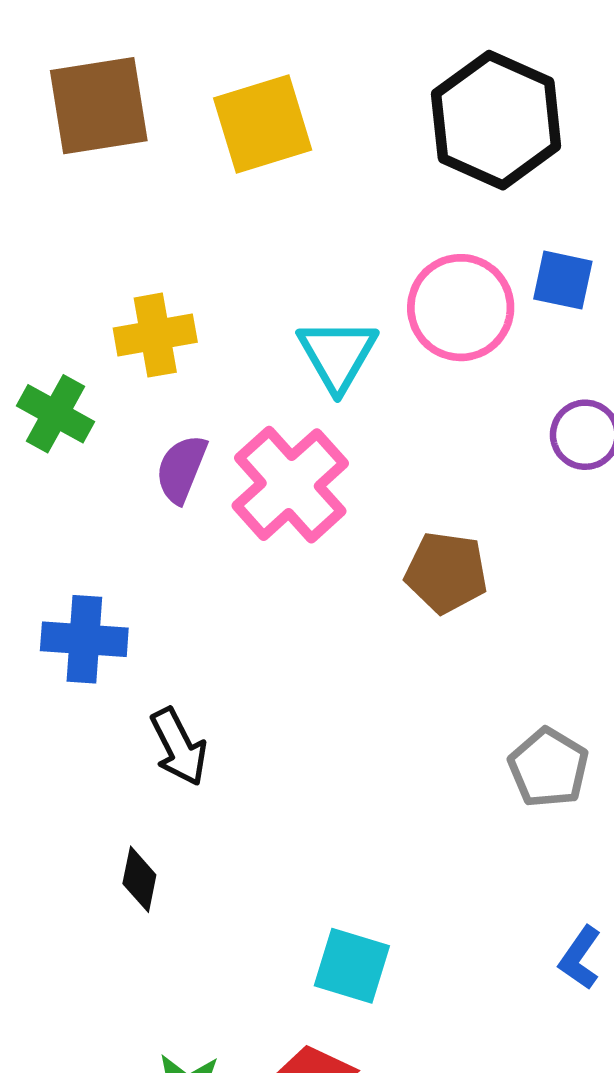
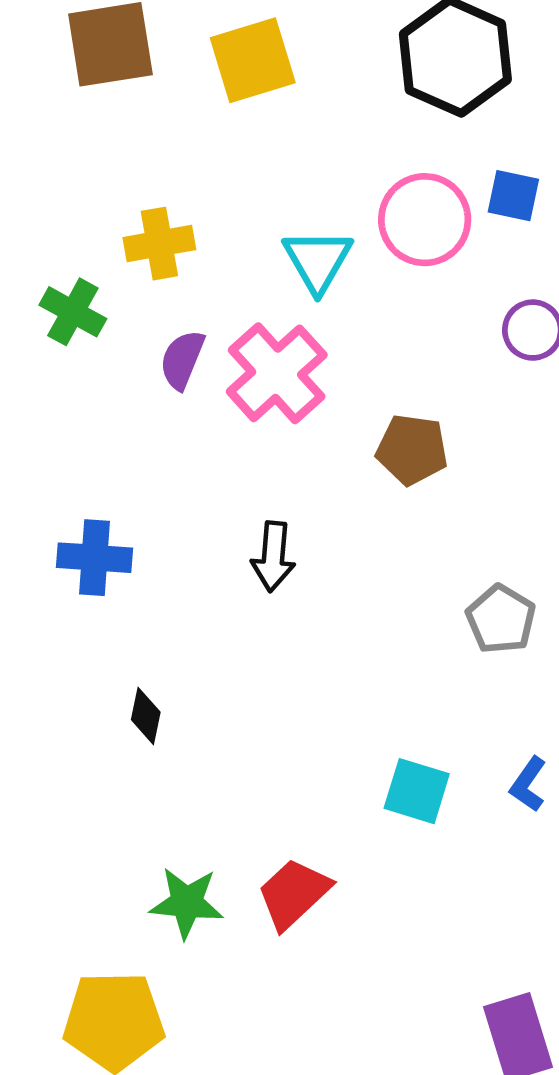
blue cross: (84, 639) -> (94, 558), moved
black arrow: (179, 747) -> (273, 557), moved, turned 32
cyan square: (352, 966) -> (417, 791), moved

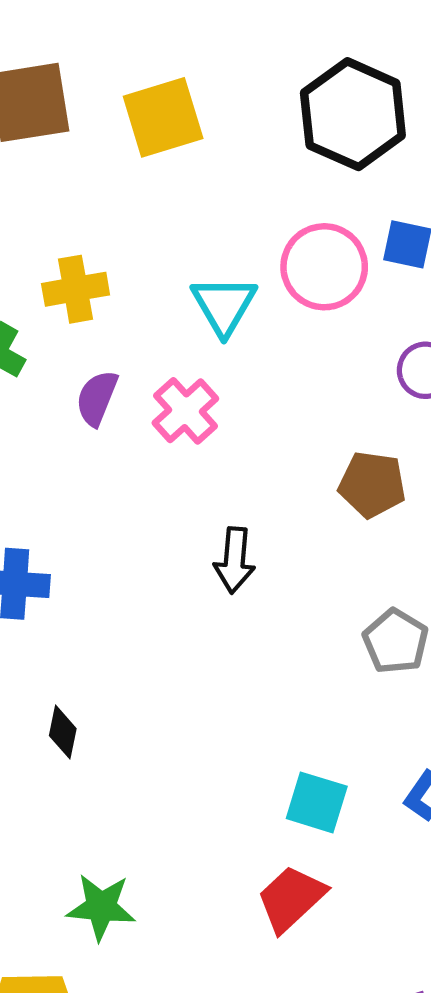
pink cross: (277, 373) -> (185, 411), size x0.7
brown pentagon: (412, 450) -> (372, 484), moved
black arrow: (273, 557) -> (235, 560), moved
red trapezoid: (294, 894) -> (291, 898), moved

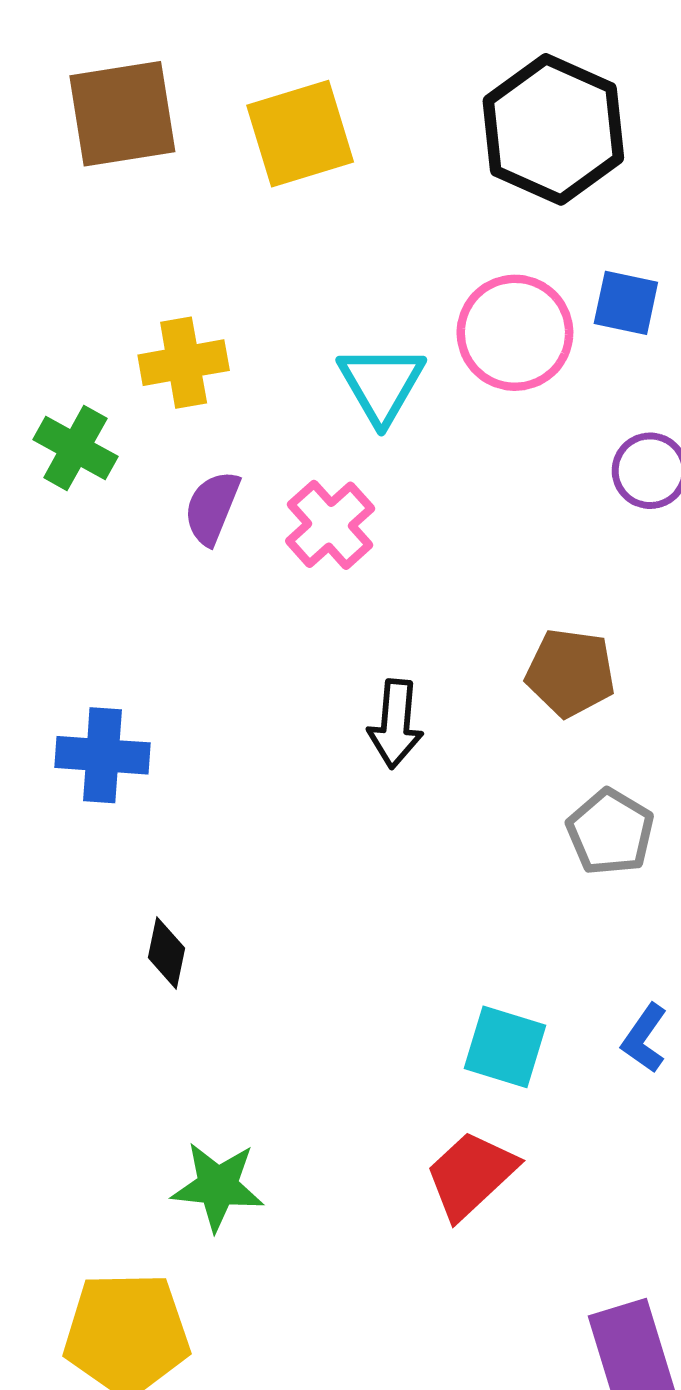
brown pentagon: (372, 484) -> (570, 673), moved

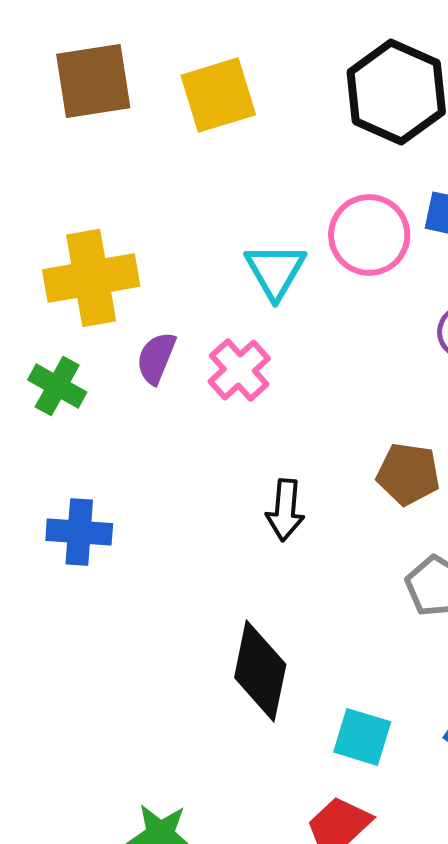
yellow cross: (184, 363) -> (91, 278), moved, size x1.5
green cross: (75, 448) -> (57, 386), moved
black diamond: (166, 953) -> (260, 671), moved, size x2.0

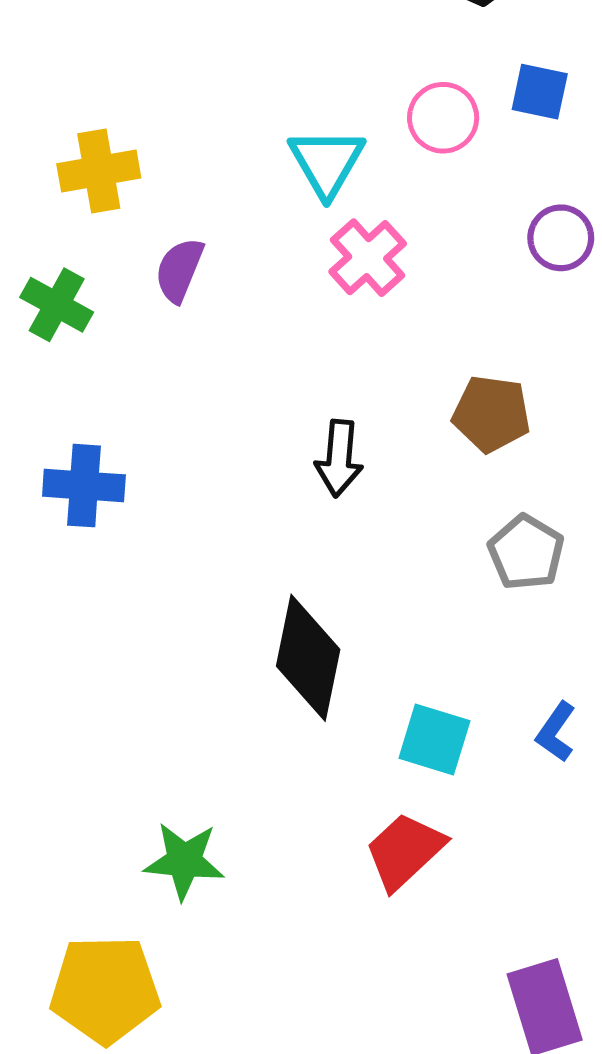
pink circle: (369, 235) -> (443, 118), size x0.7
yellow cross: (91, 278) -> (99, 171), size x0.7
pink cross: (239, 370) -> (368, 258), moved

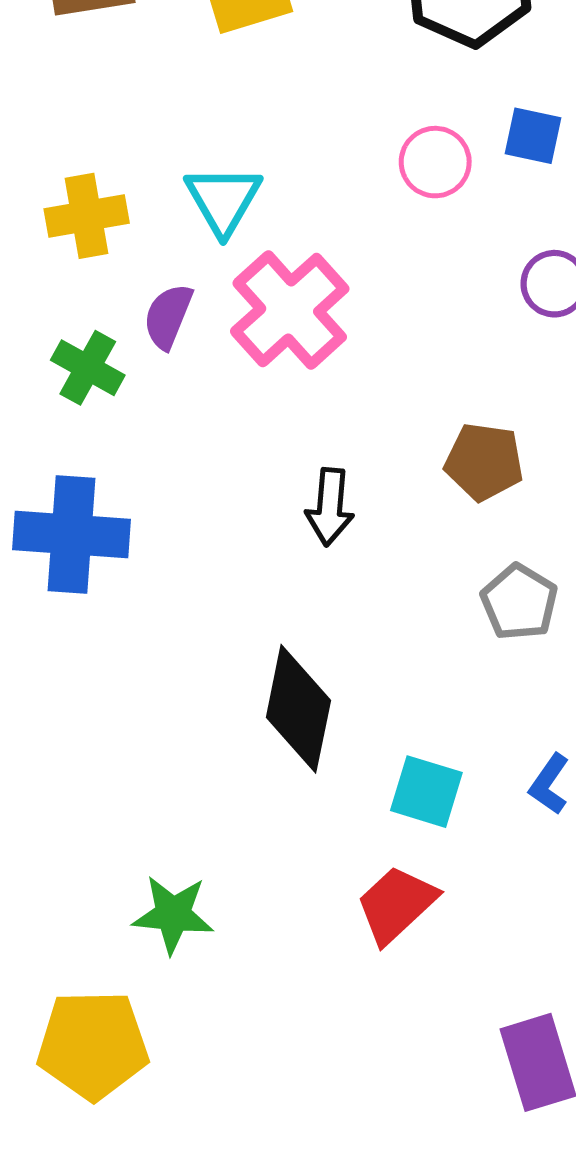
cyan triangle: (327, 162) -> (223, 200), moved
pink cross: (368, 258) -> (290, 310), moved, size x1.5
green cross: (57, 305) -> (88, 368), moved
blue cross: (84, 486) -> (71, 534), size x1.4

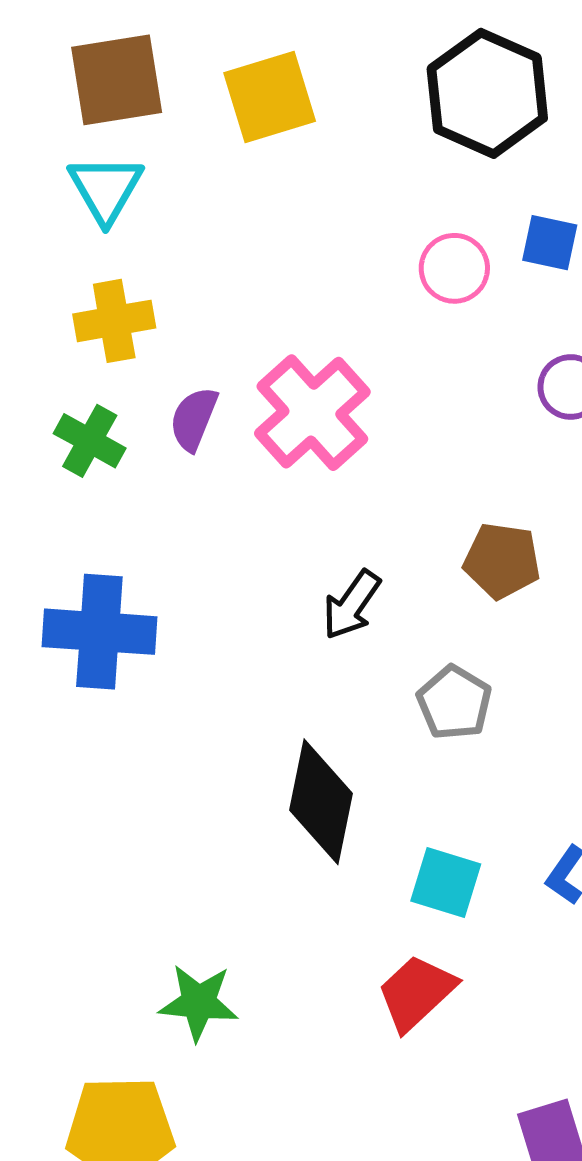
cyan triangle: (223, 200) -> (106, 189), moved
green cross: (88, 368) -> (90, 441), moved
black arrow: (330, 507) -> (352, 605), turned 30
gray pentagon: (519, 602) -> (454, 703), moved

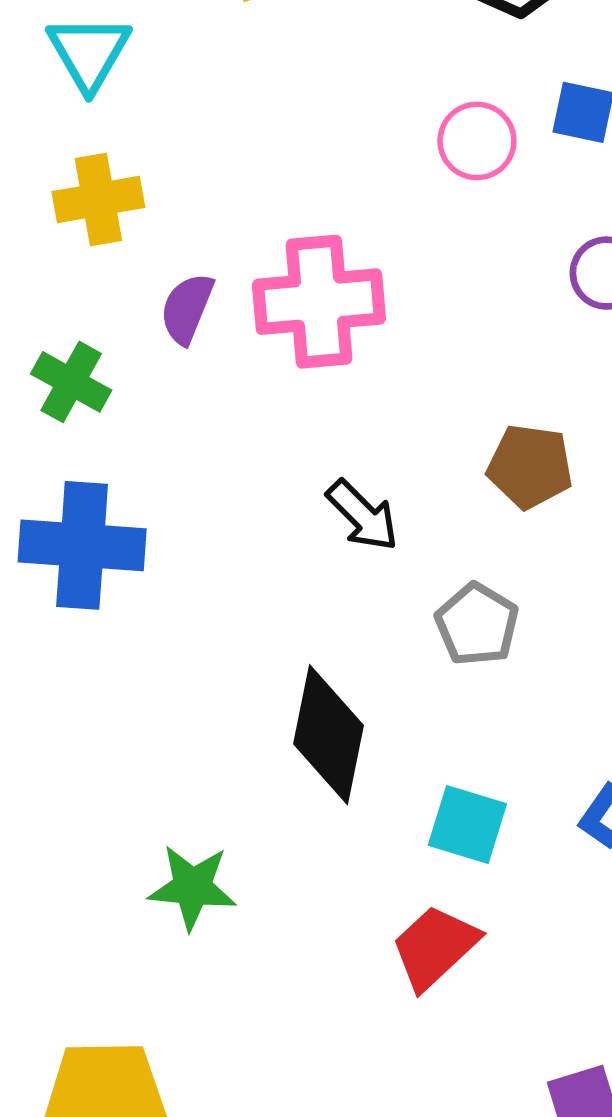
pink cross: (312, 413) -> (319, 302), turned 37
green cross: (90, 441) -> (71, 382), moved
black arrow: (352, 605) -> (363, 515), turned -80
green star: (199, 1002) -> (192, 887), moved

